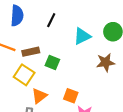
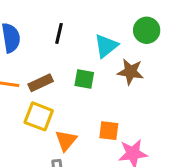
brown star: (106, 62) -> (130, 72), moved, turned 30
green square: (52, 63) -> (84, 79), moved

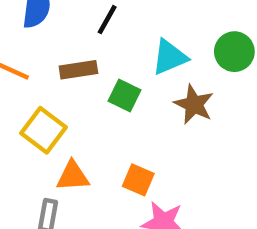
brown rectangle: (41, 83) -> (78, 70), moved
orange triangle: (66, 140) -> (73, 176), turned 30

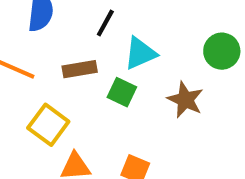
cyan triangle: (170, 57) -> (140, 53), moved

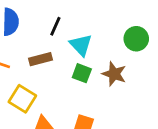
cyan triangle: (140, 53) -> (81, 45), turned -45
green square: (122, 92) -> (82, 73), moved

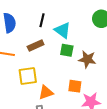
brown star: (114, 74) -> (87, 59), moved
yellow square: (22, 99) -> (28, 76), turned -30

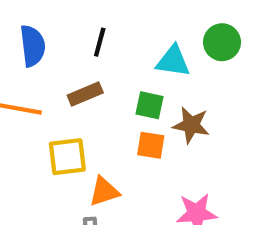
cyan triangle: (63, 30) -> (173, 61), moved, turned -30
orange square: (75, 86) -> (151, 145), moved

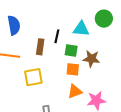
black line: (100, 42) -> (57, 36), moved
brown rectangle: (85, 94) -> (40, 47), turned -56
orange triangle: (104, 191) -> (75, 91), moved

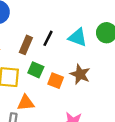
green square: (71, 50) -> (36, 70), moved
orange triangle: (75, 91) -> (26, 103), moved

